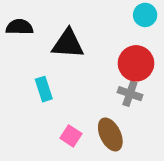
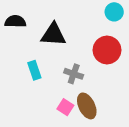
gray cross: (130, 94) -> (74, 74), moved
pink square: (71, 136) -> (65, 107), moved

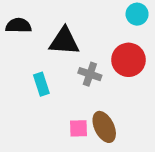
gray cross: (74, 74) -> (90, 74), moved
pink square: (65, 107) -> (78, 128), turned -35

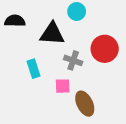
cyan circle: (137, 14) -> (77, 12), moved
pink square: (78, 128) -> (63, 86), moved

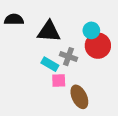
cyan circle: (77, 12) -> (91, 30), moved
cyan rectangle: (34, 69) -> (50, 64), moved, turned -42

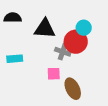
red circle: (98, 46) -> (76, 42), moved
cyan rectangle: (50, 64) -> (15, 59), moved, turned -35

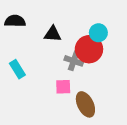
black triangle: (45, 29) -> (53, 34), size x0.7
cyan rectangle: (15, 59) -> (17, 69), turned 63

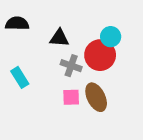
gray cross: (74, 61) -> (71, 66), moved
brown ellipse: (85, 104) -> (96, 97), moved

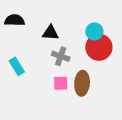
red circle: (100, 55) -> (99, 47), moved
brown ellipse: (96, 97) -> (82, 83), turned 30

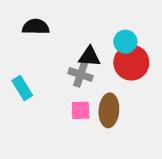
black semicircle: (15, 20) -> (36, 27), moved
black triangle: (51, 33) -> (90, 57), moved

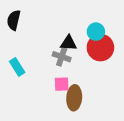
black semicircle: (36, 27) -> (14, 20), moved, turned -78
brown ellipse: (109, 110) -> (74, 98), moved

